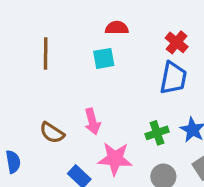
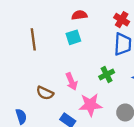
green cross: (157, 133) -> (107, 74), moved

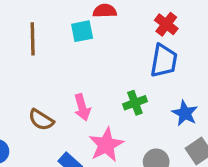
cyan square: (73, 37) -> (82, 31), moved
pink star: (90, 105) -> (106, 145), turned -30

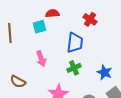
blue trapezoid: (164, 61) -> (75, 43), moved
pink arrow: (82, 107) -> (41, 59), moved

